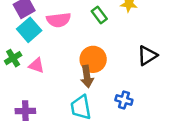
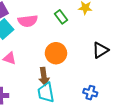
brown arrow: (87, 77) -> (44, 76), moved
blue cross: (124, 100) -> (90, 93), moved

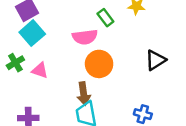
pink semicircle: (28, 21) -> (85, 37), moved

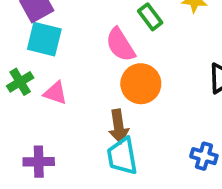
cyan square: (32, 33) -> (44, 39), turned -35
pink semicircle: (85, 37) -> (120, 45), turned 65

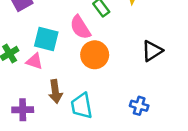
cyan square: (44, 39) -> (46, 39), moved
brown arrow: (119, 126) -> (55, 91), moved

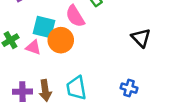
black triangle: (152, 51) -> (141, 38), turned -42
orange circle: (95, 55) -> (61, 40), moved
brown arrow: (55, 91) -> (45, 90), moved

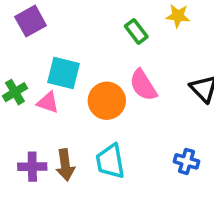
pink semicircle: (75, 16) -> (143, 85), moved
orange circle: (61, 40) -> (107, 101), moved

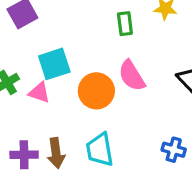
green rectangle: (136, 31) -> (125, 24), turned 30
cyan square: (63, 73) -> (54, 64), turned -32

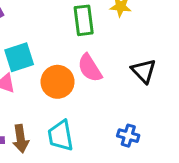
green rectangle: (125, 24) -> (84, 20), size x1.4

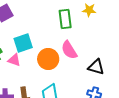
black triangle: (144, 71) -> (96, 67), moved, turned -30

